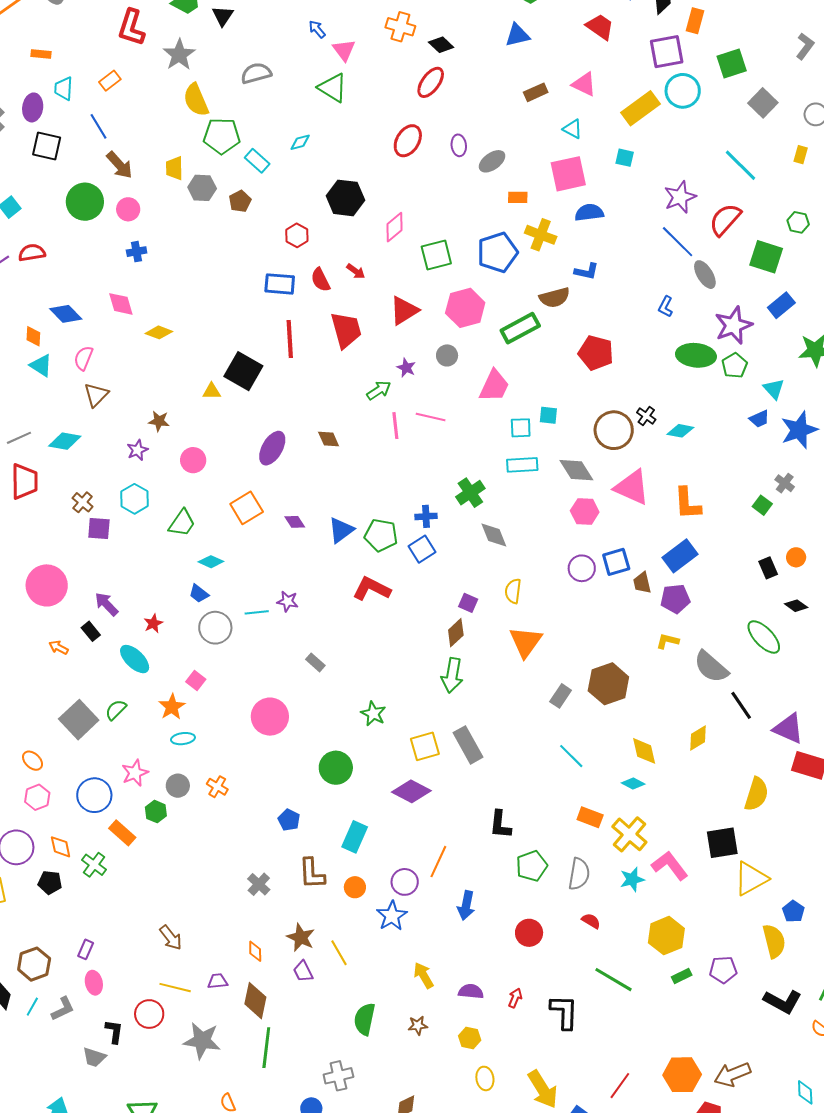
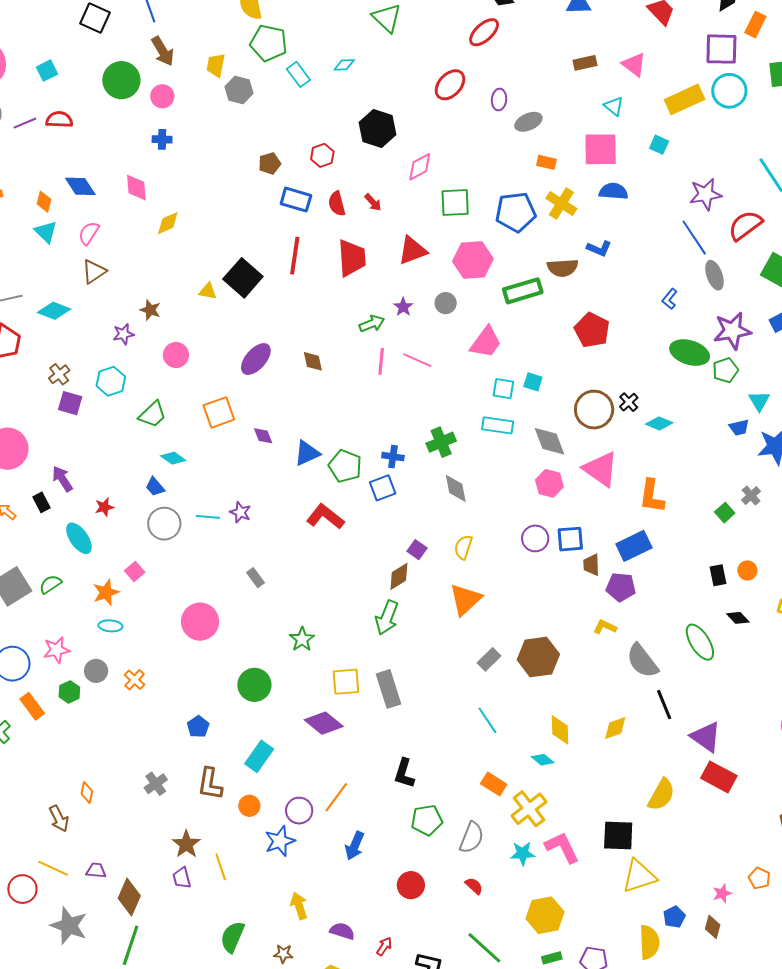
brown pentagon: (240, 201) -> (270, 164), moved
yellow diamond: (159, 332) -> (168, 223), turned -56
orange diamond: (255, 951) -> (87, 793), moved

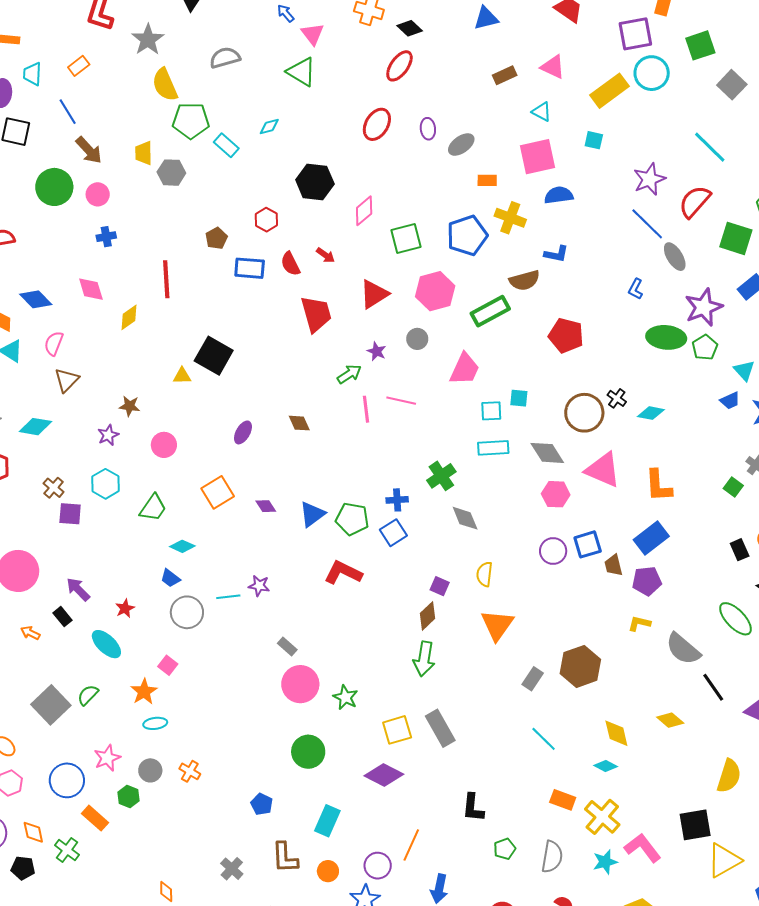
red line: (295, 256) -> (166, 279), moved
purple ellipse: (256, 359) -> (243, 432), size x0.7
pink circle: (200, 622) -> (300, 684), moved
yellow diamond: (615, 728) -> (670, 720), turned 72
green pentagon: (427, 820) -> (505, 849), size x0.7

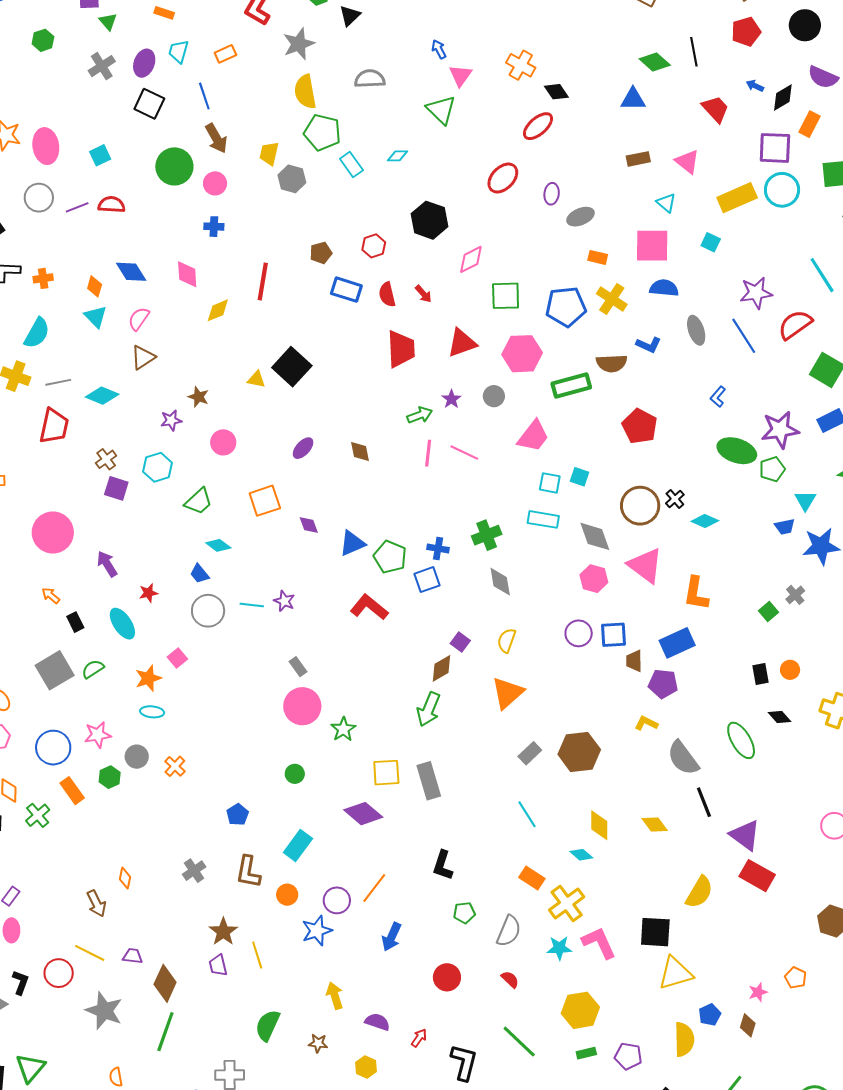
gray ellipse: (675, 257) -> (696, 330), moved
black rectangle: (62, 617) -> (75, 622), moved
green circle: (308, 752) -> (295, 774), size x0.6

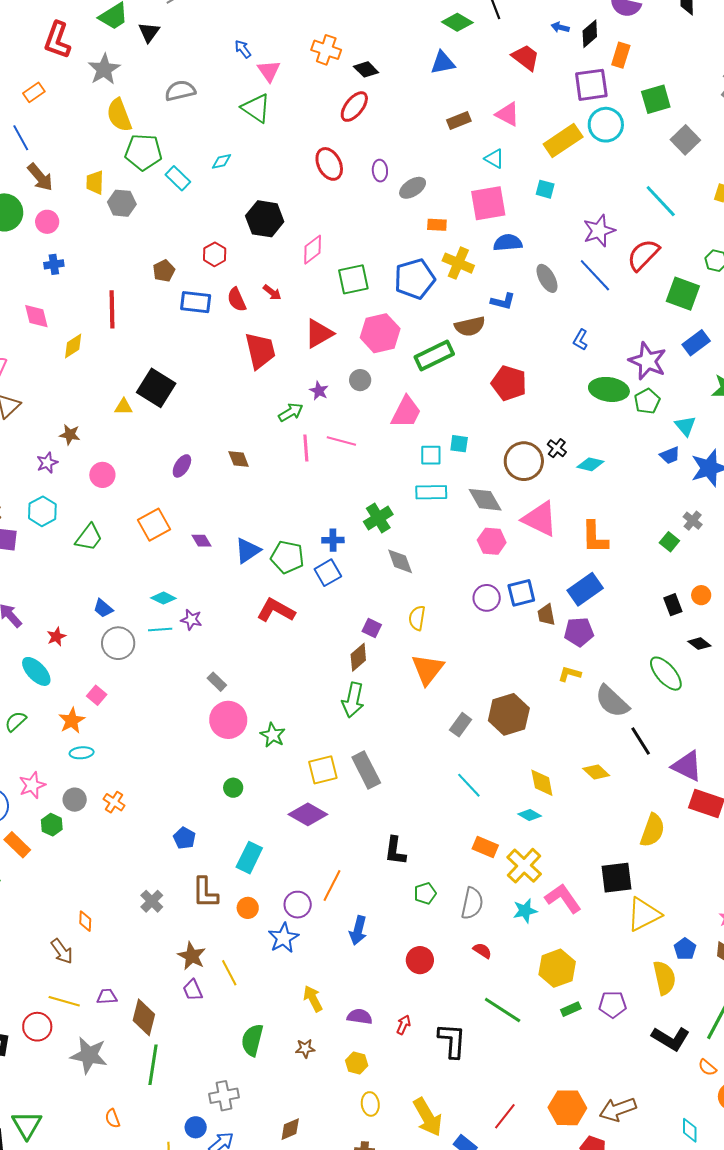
red ellipse: (503, 178) -> (329, 164), turned -60
purple star: (780, 430) -> (648, 361), turned -30
cyan diamond: (218, 545) -> (163, 598), moved

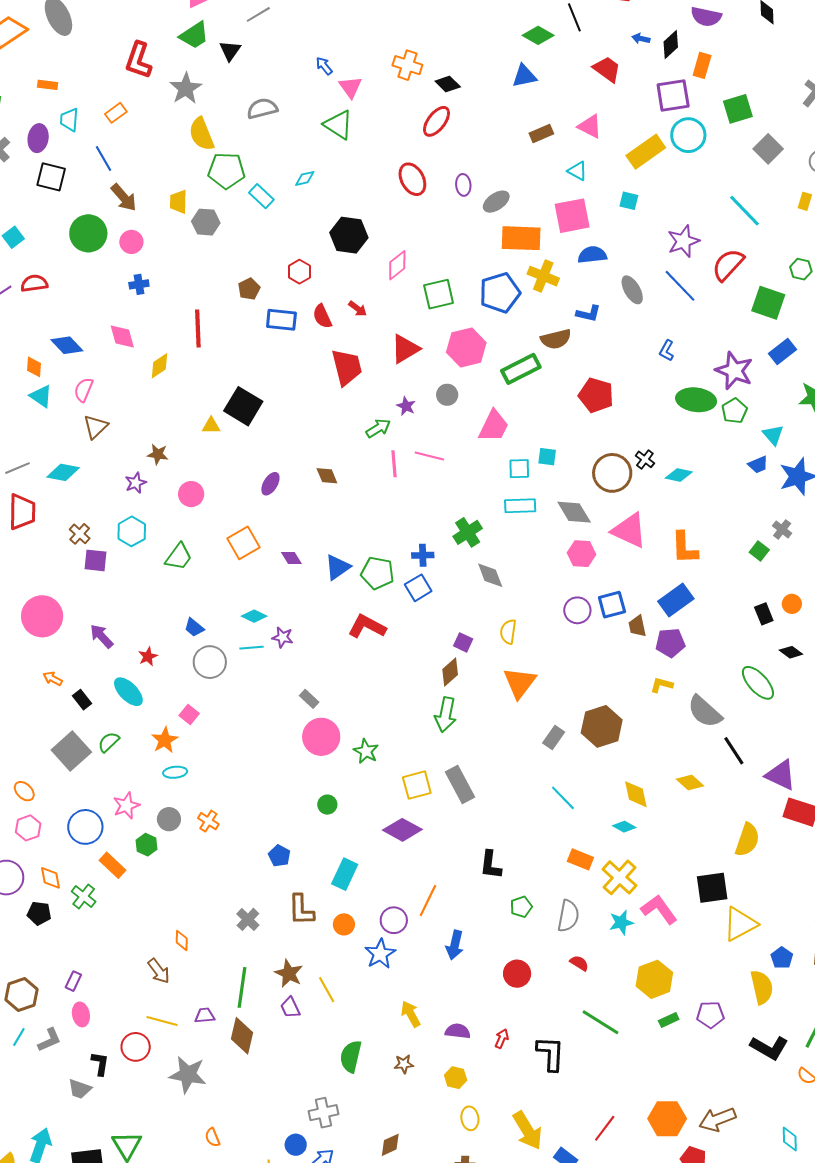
orange rectangle: (437, 225) -> (521, 238), size x2.0
green line: (153, 1065) -> (242, 987), moved

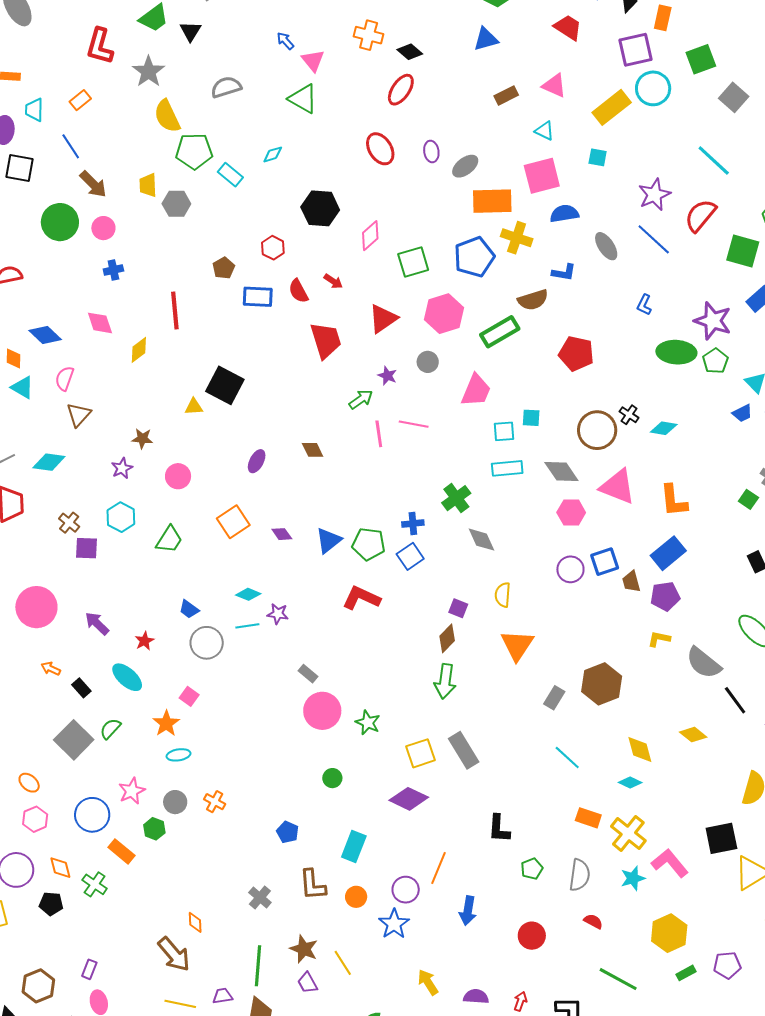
brown arrow: (159, 971) -> (174, 954), size x1.4

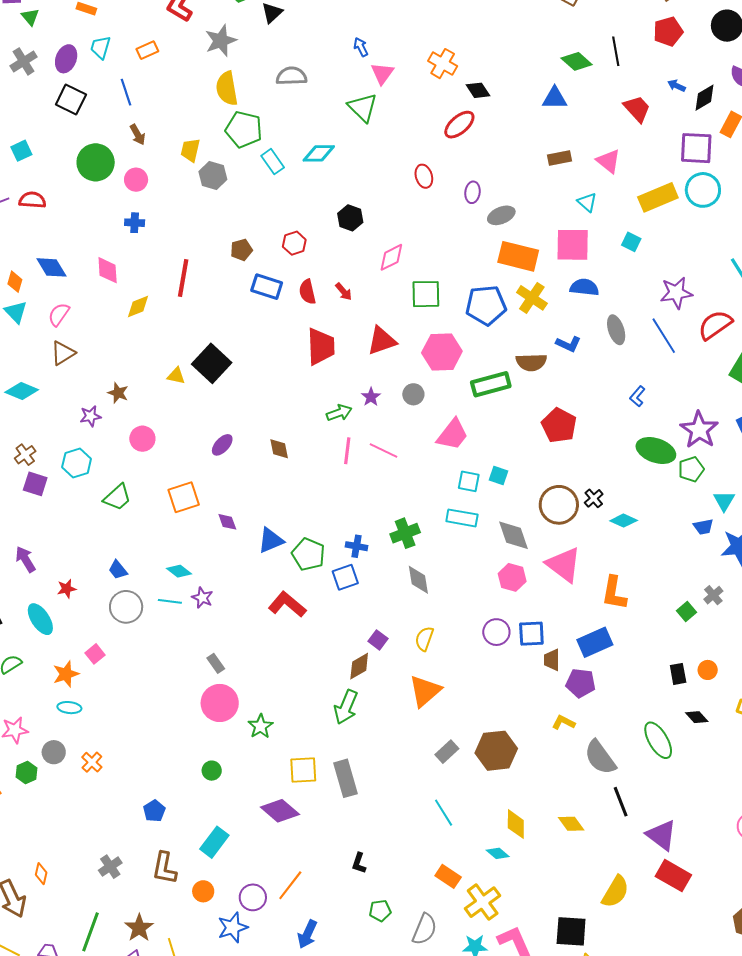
red ellipse: (380, 149) -> (424, 176), size x0.7
cyan diamond: (273, 154) -> (319, 153), size x1.5
brown arrow: (93, 184) -> (138, 135), size x0.7
black hexagon: (320, 208) -> (350, 218), size x0.7
black L-shape: (499, 829) -> (359, 863), size x0.7

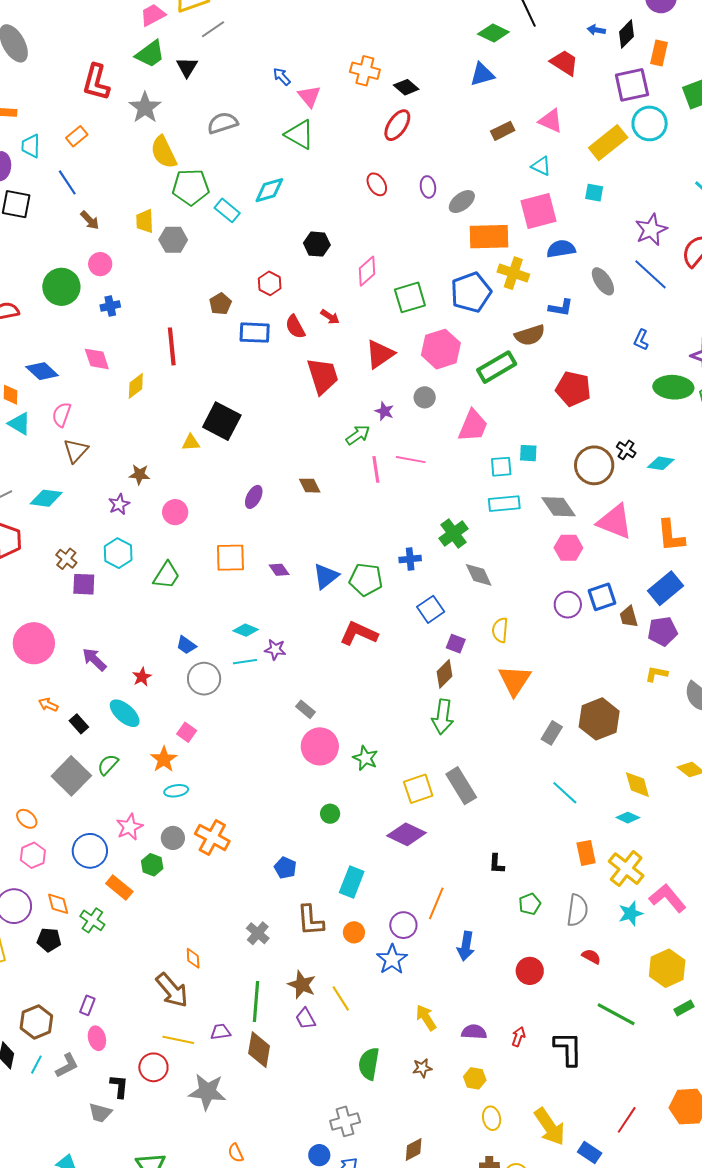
green circle: (96, 162) -> (61, 287), moved
orange square: (184, 497) -> (230, 558), turned 32
blue square: (345, 577) -> (431, 609), moved
orange cross: (92, 762) -> (212, 837), size x1.6
orange rectangle: (448, 876) -> (586, 853), turned 60

